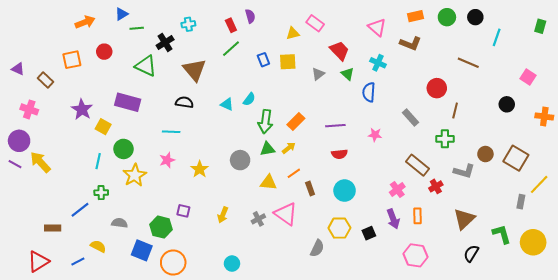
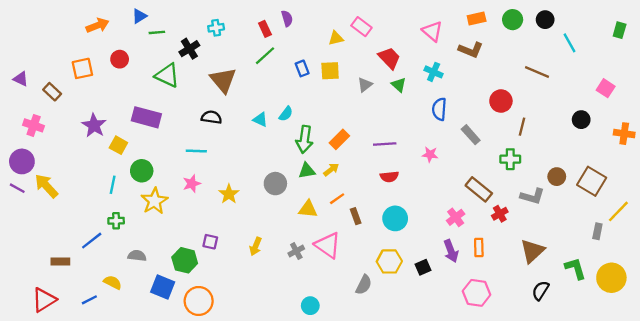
cyan line: (497, 37) -> (570, 43), turned -48
blue semicircle: (369, 92) -> (439, 109), moved
cyan circle: (232, 264) -> (310, 306), moved

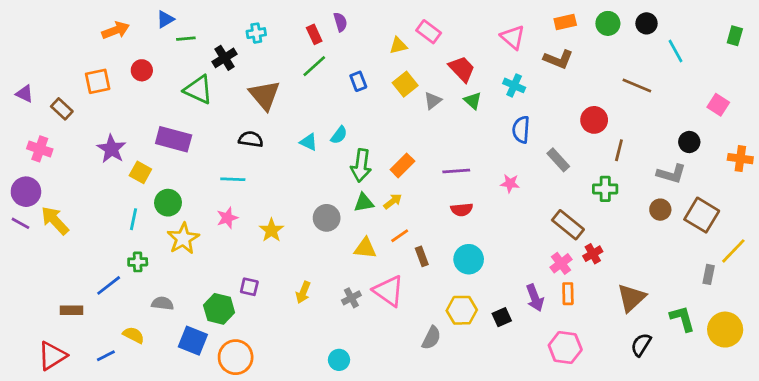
yellow square: (330, 71) -> (405, 84), moved, turned -36
gray L-shape: (532, 196) -> (671, 174), moved
pink cross: (456, 217) -> (561, 263), moved
cyan circle: (310, 306) -> (339, 360), moved

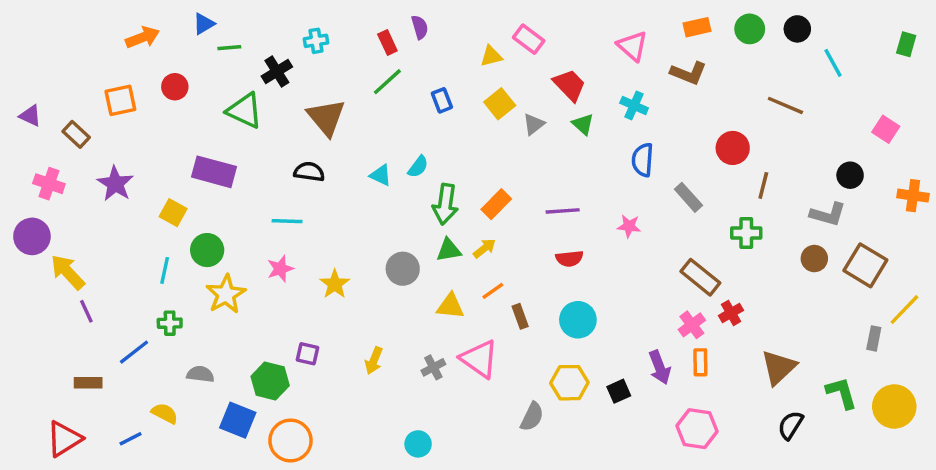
purple star: (111, 149) -> (115, 184), moved
purple line: (20, 223) -> (86, 311), moved, turned 36

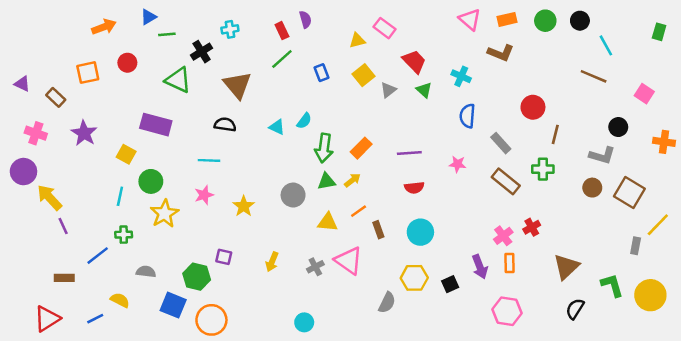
pink triangle: (632, 46) -> (470, 19), moved
brown line: (785, 105) -> (594, 76), moved
brown rectangle: (700, 277) -> (506, 181), moved

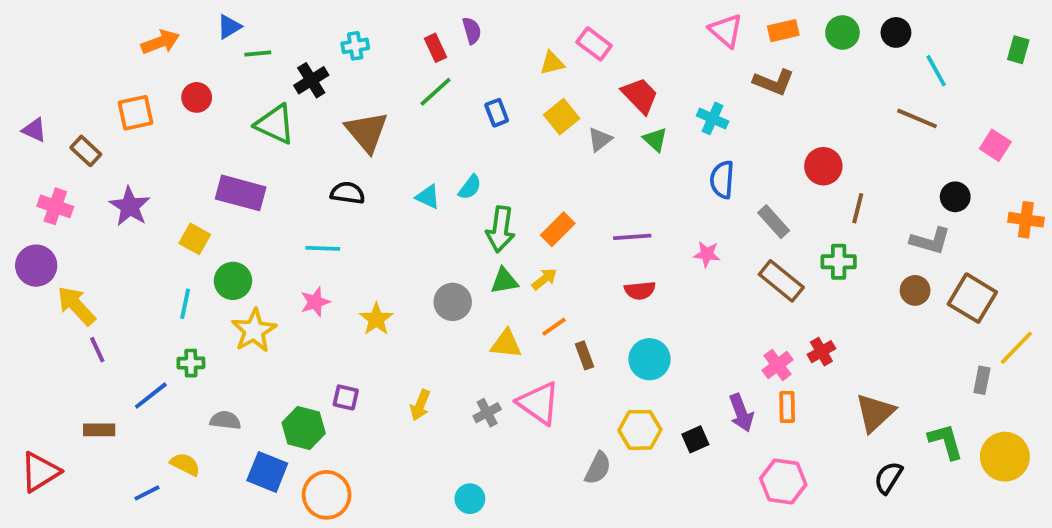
red triangle: (47, 319) -> (40, 472), moved

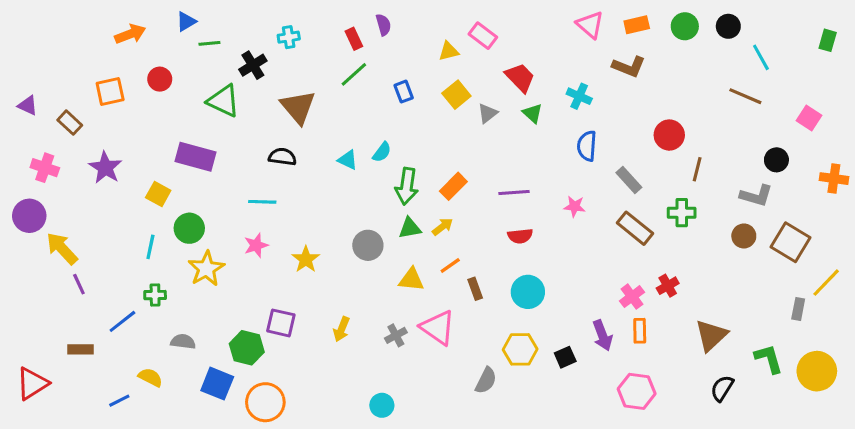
purple square: (346, 397) -> (281, 323), size x1.4

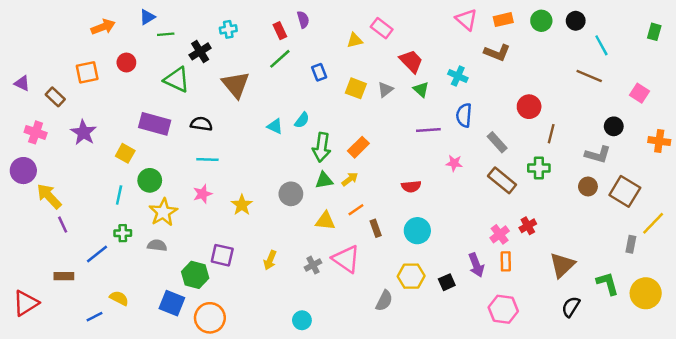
yellow square: (456, 95) -> (356, 88), moved, turned -30
black semicircle: (282, 157) -> (201, 124), moved
purple line: (514, 192) -> (428, 130), moved
gray semicircle: (183, 342) -> (157, 245), moved

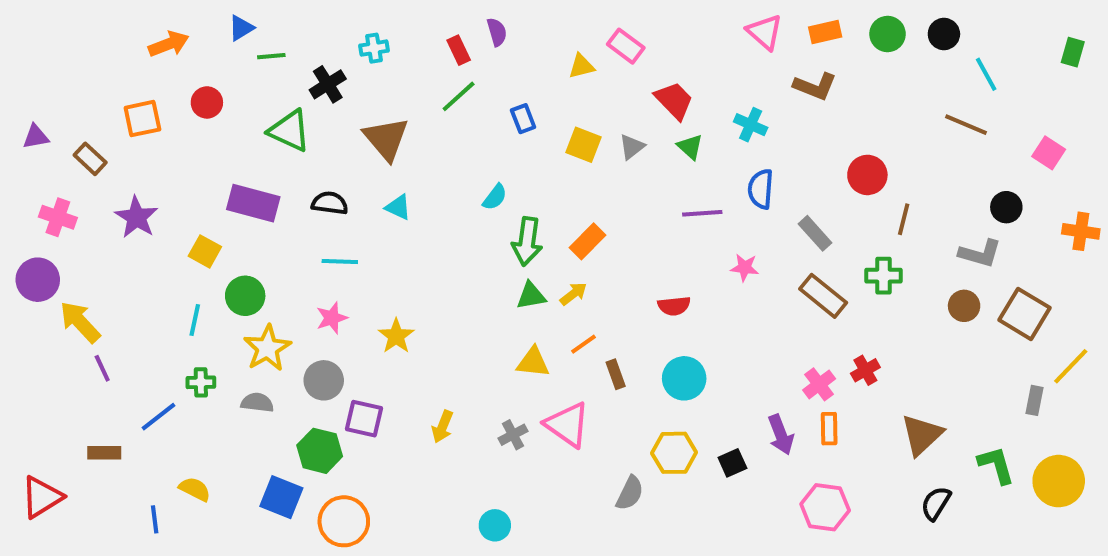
purple triangle: (22, 83) -> (36, 137), turned -35
cyan triangle: (275, 126) -> (398, 207), moved
gray circle: (291, 194) -> (324, 380), moved
blue line: (95, 317) -> (155, 519), turned -70

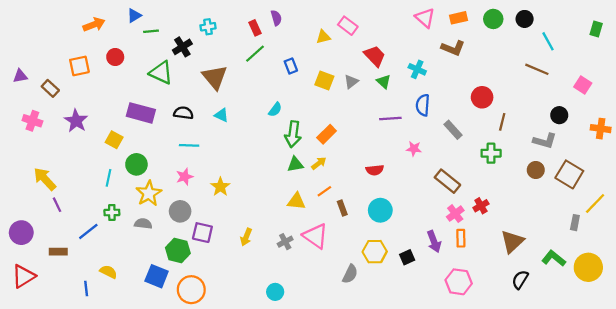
purple circle: (38, 280) -> (21, 233), moved
brown rectangle: (823, 296) -> (447, 181), moved
green L-shape: (996, 465) -> (554, 258), turned -35

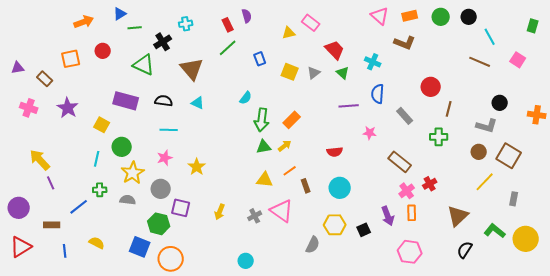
pink square: (583, 85) -> (518, 60), moved
yellow line: (595, 204) -> (485, 182), moved
blue line: (86, 289) -> (65, 251), moved

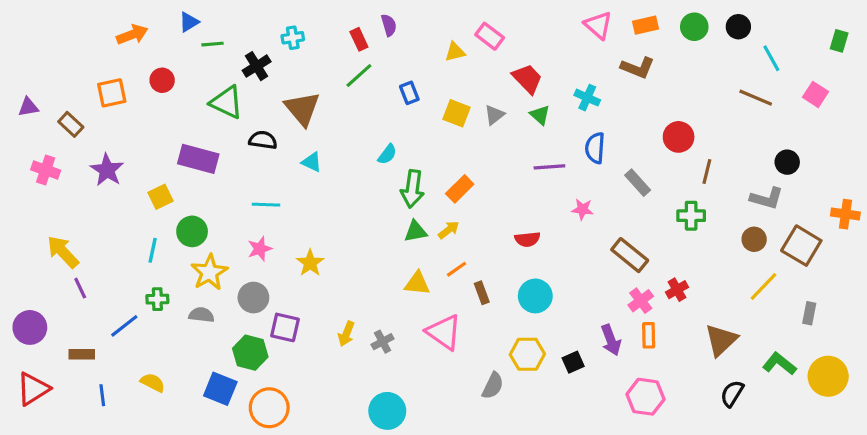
black semicircle: (164, 101) -> (263, 140), moved
orange cross: (537, 115) -> (845, 214), moved
yellow square: (102, 125) -> (161, 197), turned 35
gray cross: (255, 216) -> (383, 342), moved
cyan circle: (246, 261) -> (387, 411), size x1.5

